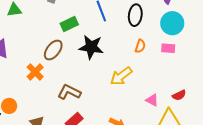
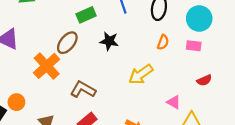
black star: (91, 47) -> (109, 41), size x0.7
orange cross: (35, 72) -> (47, 66), size x1.4
red semicircle: (179, 95) -> (204, 80), moved

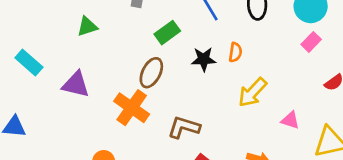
orange semicircle: (163, 42) -> (235, 52), moved
pink rectangle: (194, 46) -> (311, 42), turned -40
pink triangle: (174, 102) -> (290, 120), moved

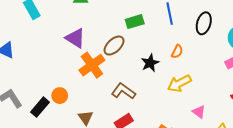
black star: (204, 59) -> (150, 63), moved, turned 30
purple triangle: (76, 84) -> (75, 38), moved

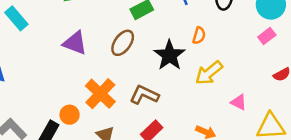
black star: (150, 63) -> (169, 55), size x1.4
orange cross: (92, 65) -> (100, 94), moved

